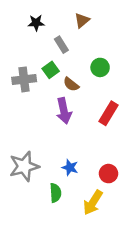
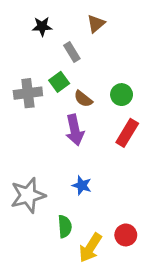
green circle: (100, 67) -> (122, 95), moved
blue star: (70, 168) -> (82, 185), moved
red circle: (108, 174) -> (126, 235), moved
yellow arrow: (93, 202) -> (90, 248), moved

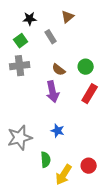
green square: (59, 82) -> (21, 41), moved

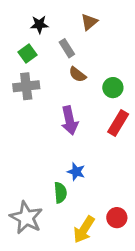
brown semicircle: (59, 70) -> (77, 74), moved
gray star: (20, 138) -> (26, 218), moved, turned -30
green semicircle: (46, 160) -> (60, 193), moved

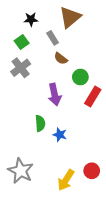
brown triangle: (89, 22) -> (70, 17), size x1.6
gray cross: (26, 86) -> (21, 68), turned -30
green circle: (113, 88) -> (80, 77), moved
green semicircle: (60, 193) -> (40, 123), moved

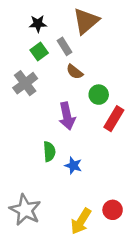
green square: (22, 42) -> (39, 52), moved

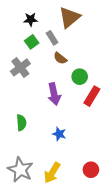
green semicircle: (49, 152) -> (21, 123), moved
yellow arrow: (81, 221) -> (52, 173), moved

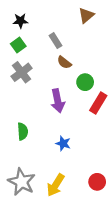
brown triangle: (69, 17) -> (86, 15), moved, size x0.7
black star: (31, 19) -> (20, 21), moved
green square: (32, 42) -> (18, 45), moved

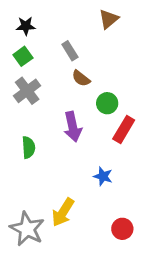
green semicircle: (23, 131) -> (28, 147), moved
blue star: (63, 143) -> (103, 176), moved
yellow arrow: (56, 185) -> (63, 212), moved

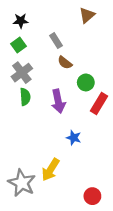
green semicircle: (28, 147) -> (25, 97), moved
blue star: (103, 176) -> (74, 138), moved
red circle: (122, 229) -> (92, 196), moved

